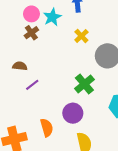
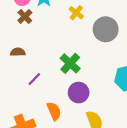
green cross: (84, 84) -> (70, 63), moved
purple line: (32, 85) -> (34, 79), moved

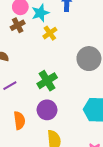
yellow cross: (76, 13) -> (50, 33), moved

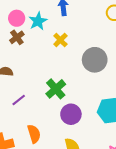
yellow cross: (50, 33) -> (60, 40), moved
purple circle: (47, 110) -> (71, 114), moved

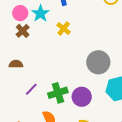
gray circle: (95, 60) -> (98, 62), moved
green cross: (56, 89) -> (58, 93), moved, turned 30

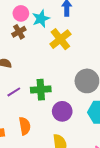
yellow cross: (64, 29) -> (60, 39), size x1.5
green cross: (58, 93) -> (41, 90), moved

